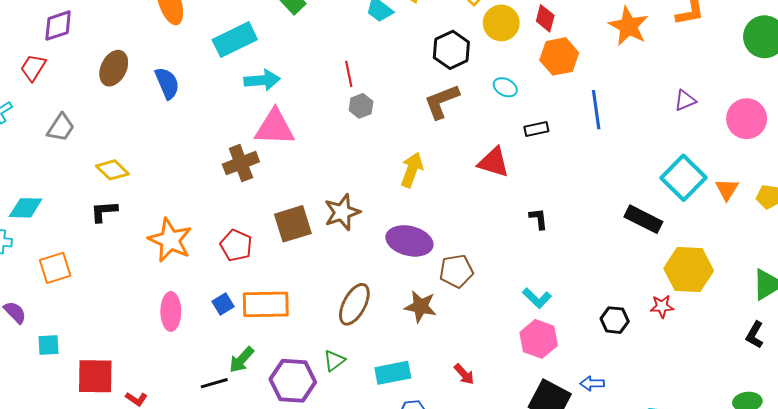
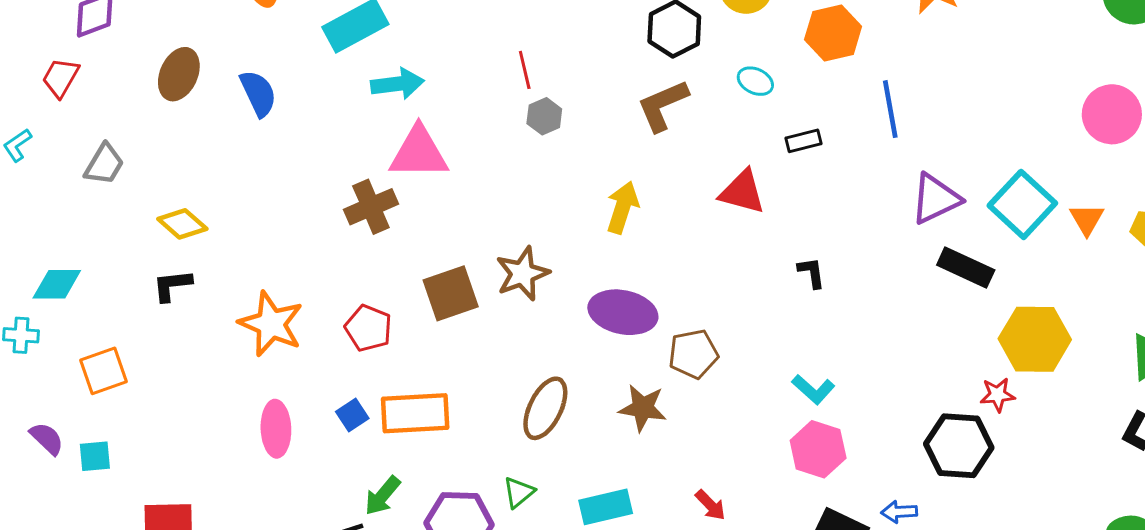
purple triangle: (685, 100) -> (935, 199), moved, size x1.6
black hexagon: (615, 320) -> (959, 446), moved, size x1.6
cyan square: (48, 345) -> (95, 456), moved

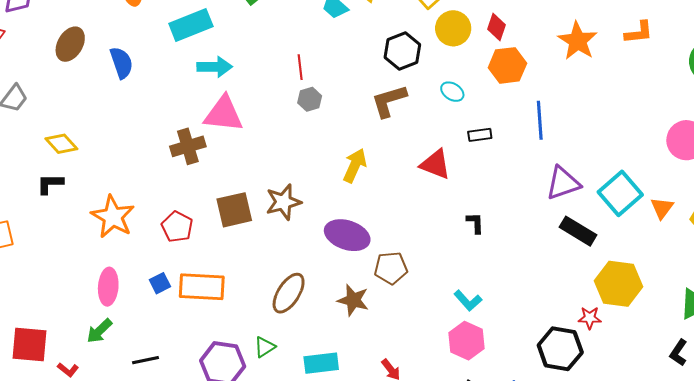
green arrow: (382, 496) -> (99, 331), moved

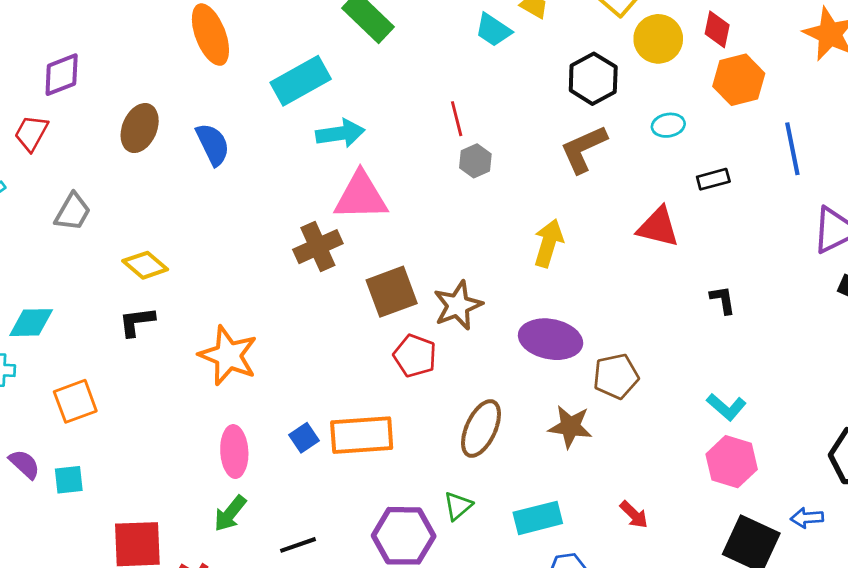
cyan ellipse: (452, 92) -> (668, 125), turned -35
brown square: (234, 210) -> (392, 292), moved
red pentagon: (177, 227) -> (415, 356), moved

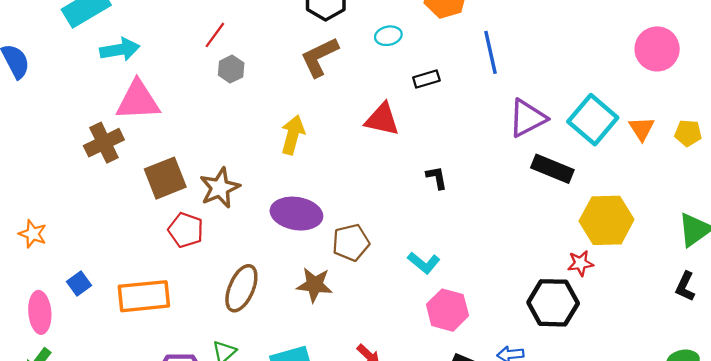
red line: (457, 119) -> (215, 35), turned 52
orange star: (228, 356) -> (33, 234), size x0.6
cyan L-shape: (726, 407) -> (424, 263), moved
blue square: (304, 438) -> (79, 283), moved

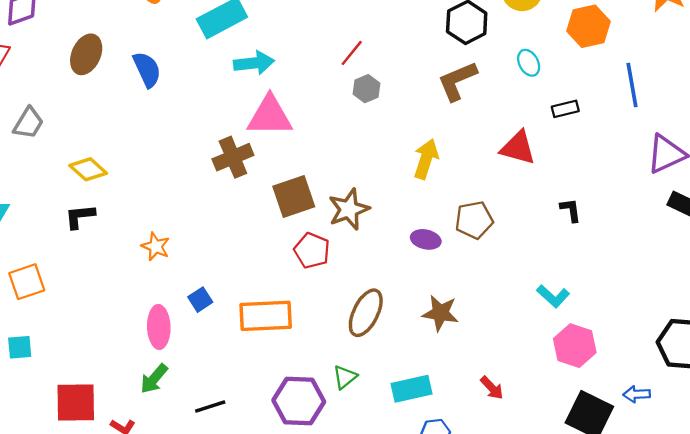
cyan ellipse: (388, 36) -> (529, 63), turned 70
purple ellipse: (296, 214) -> (426, 239), size x0.6
brown pentagon: (351, 243) -> (474, 220), moved

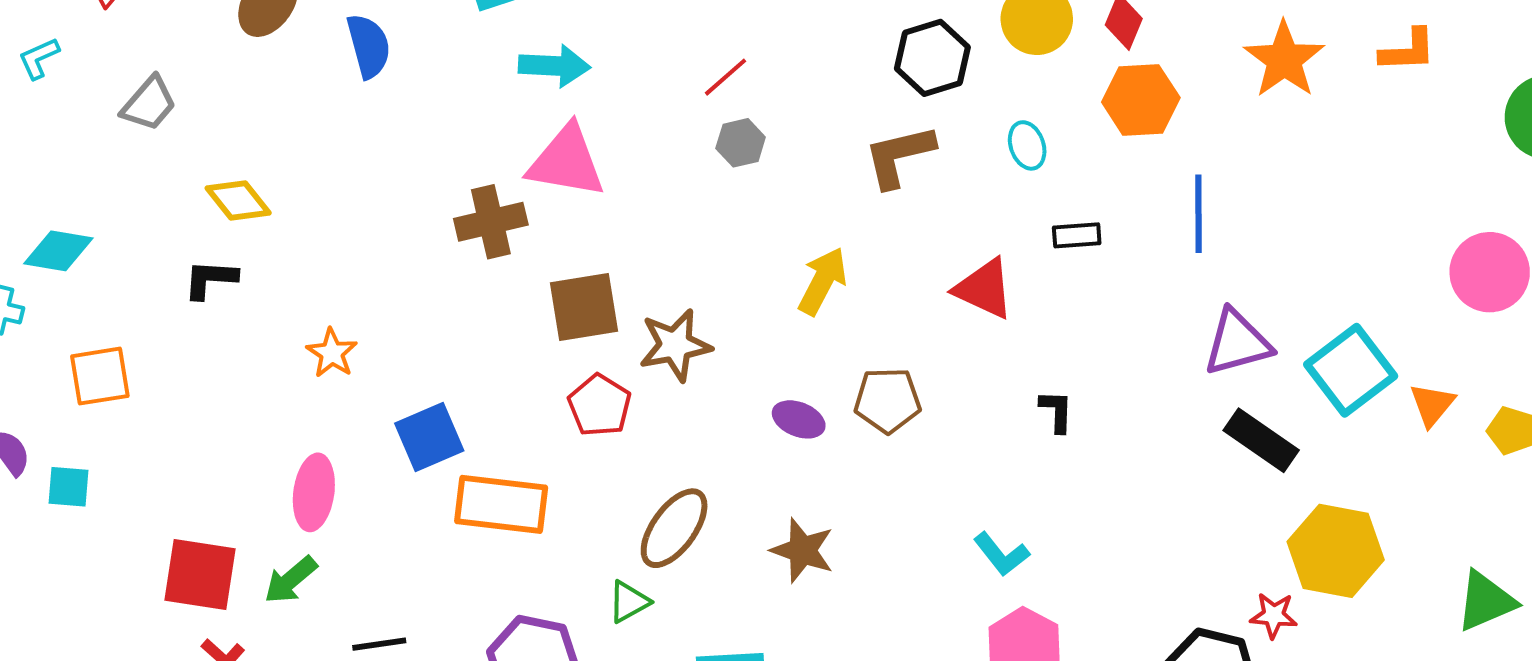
blue square: (200, 300) -> (429, 437), moved, size x1.6
green triangle: (345, 377) -> (629, 602), moved
red square: (76, 403) -> (200, 574), moved

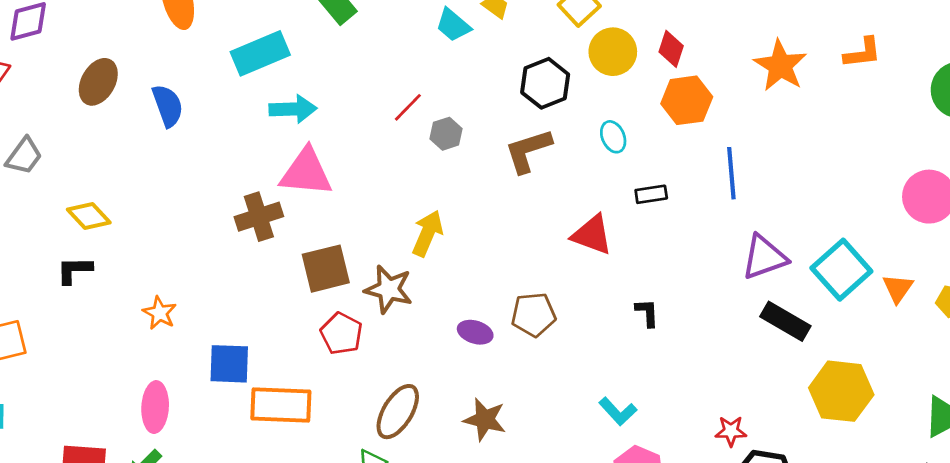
gray hexagon: (741, 143) -> (446, 134), moved
yellow arrow: (823, 281) -> (427, 233), moved
brown star: (675, 345) -> (389, 289), turned 30
blue square: (429, 437) -> (229, 364), turned 30
red star: (1274, 615) -> (731, 431), moved

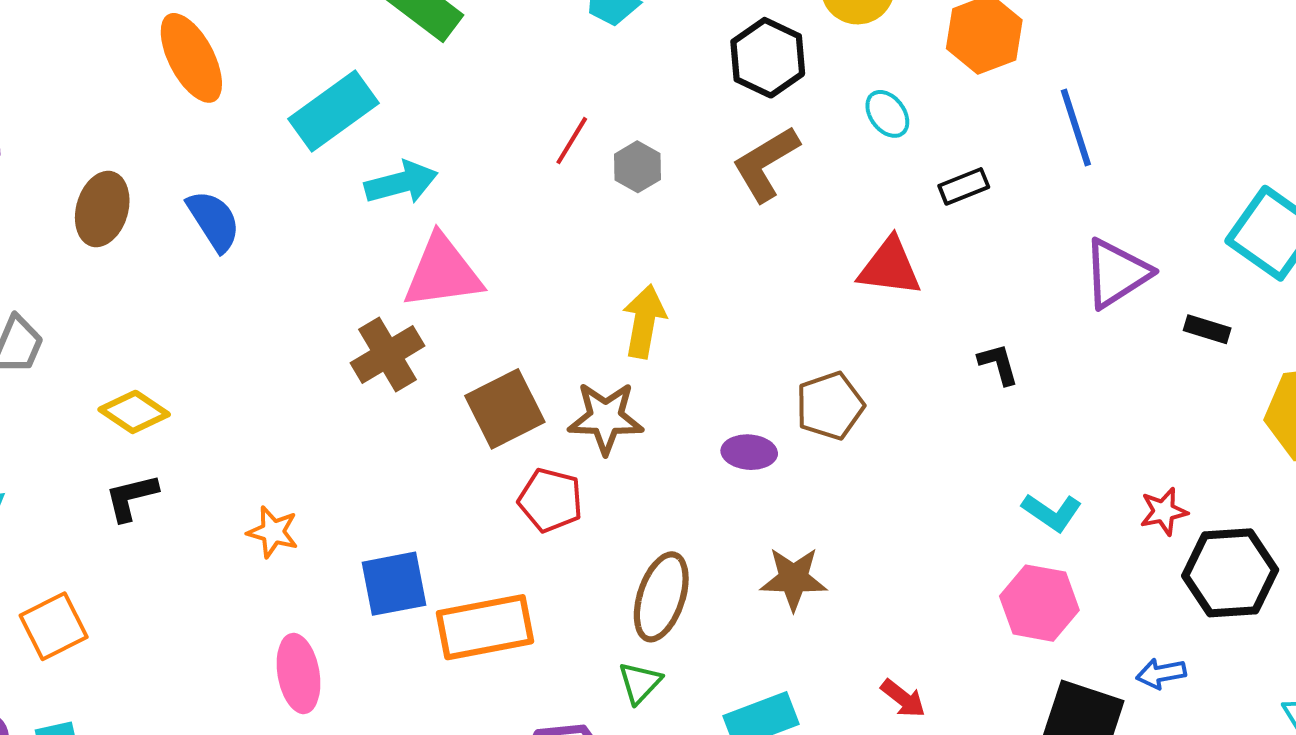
purple triangle: (764, 257) -> (1117, 273), moved
black rectangle: (785, 321) -> (1207, 329), size x0.6
cyan L-shape: (618, 411) -> (1052, 512), moved

